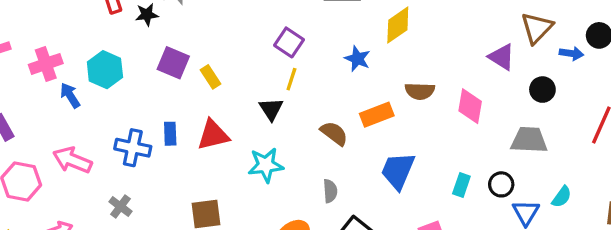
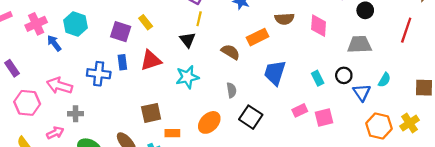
purple square: (173, 63) -> (121, 32), moved
cyan rectangle: (461, 185) -> (318, 78), turned -40
gray cross: (120, 206) -> (76, 114), moved, turned -32

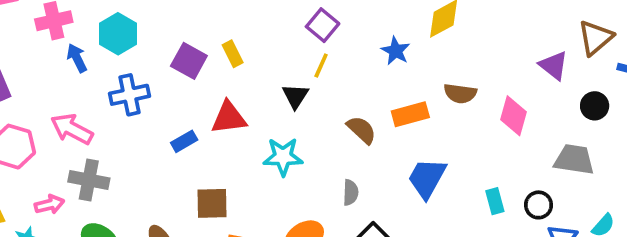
blue rectangle: (122, 62) -> (184, 141), moved, turned 56
blue cross: (99, 74) -> (130, 95), moved, turned -30
gray cross: (76, 114) -> (89, 180), size x1.5

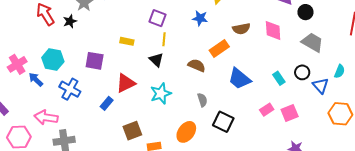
yellow rectangle: (233, 54) -> (127, 41), moved, turned -32
blue cross: (130, 95) -> (70, 89), turned -30
black circle: (595, 106) -> (305, 12), moved
gray trapezoid: (574, 160) -> (312, 42), turned 40
blue trapezoid: (427, 178) -> (239, 79), turned -60

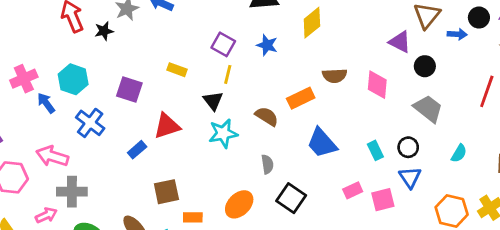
blue star: (200, 18) -> (267, 45), moved
blue triangle: (321, 86) -> (410, 177), moved
cyan star: (161, 94) -> (223, 133), moved

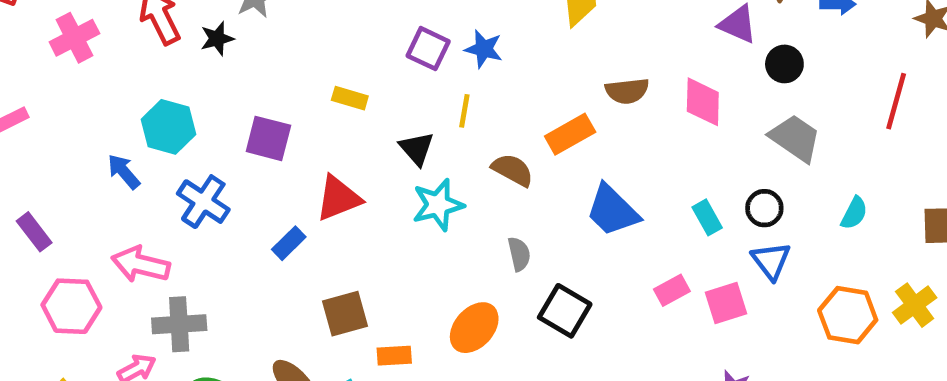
blue star: (267, 45) -> (484, 49), moved
yellow line: (228, 74) -> (464, 111), moved
pink cross: (24, 79) -> (74, 38), moved

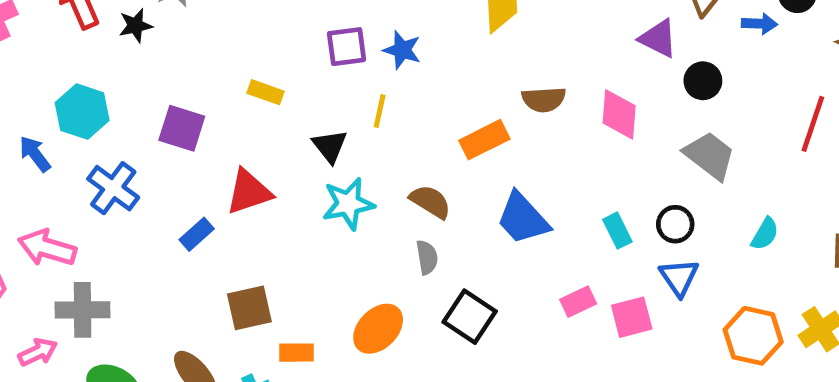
purple square: (428, 49) -> (347, 47), turned -36
brown semicircle: (513, 170) -> (430, 202), moved

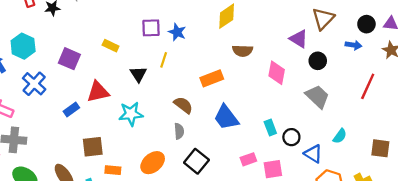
blue arrow: (759, 24) -> (353, 45), moved
brown semicircle: (544, 99) -> (243, 51), moved
cyan star: (348, 204) -> (131, 114), moved
black circle: (675, 224) -> (291, 137), moved
blue triangle: (679, 277) -> (313, 154), moved, turned -30

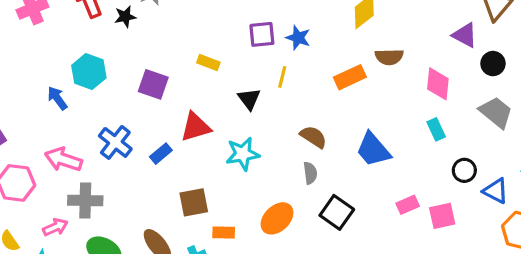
orange rectangle: (212, 78) -> (350, 77), moved
blue cross: (34, 84) -> (115, 142), moved
cyan rectangle: (270, 128) -> (436, 129), moved

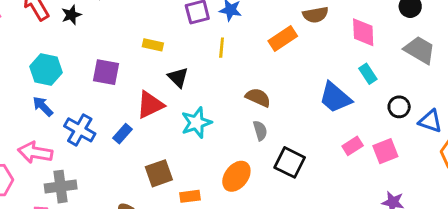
blue arrow: (57, 98) -> (43, 106), moved
black triangle: (249, 99) -> (178, 77), moved
blue trapezoid: (373, 150) -> (335, 98), moved

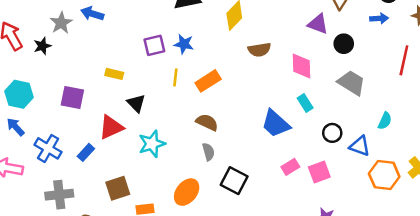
orange rectangle: (283, 38) -> (208, 81), moved
gray cross: (61, 187) -> (59, 195), moved

